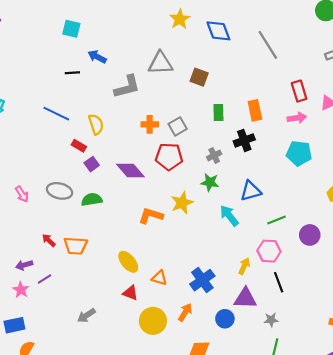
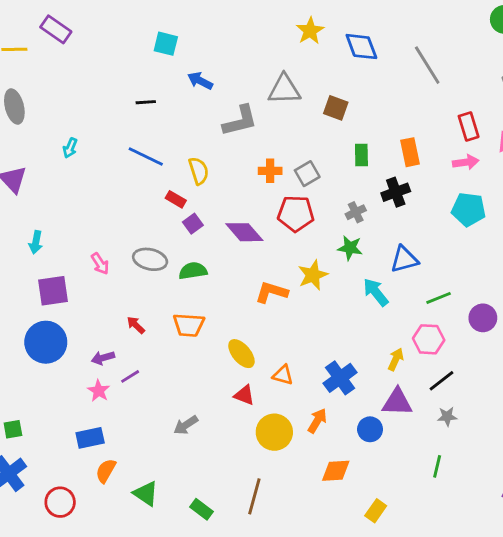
black line: (72, 73) -> (146, 102), moved
orange trapezoid: (76, 246) -> (189, 325), moved
black line: (279, 282) -> (441, 381), turned 72
gray star: (271, 320) -> (447, 416), moved

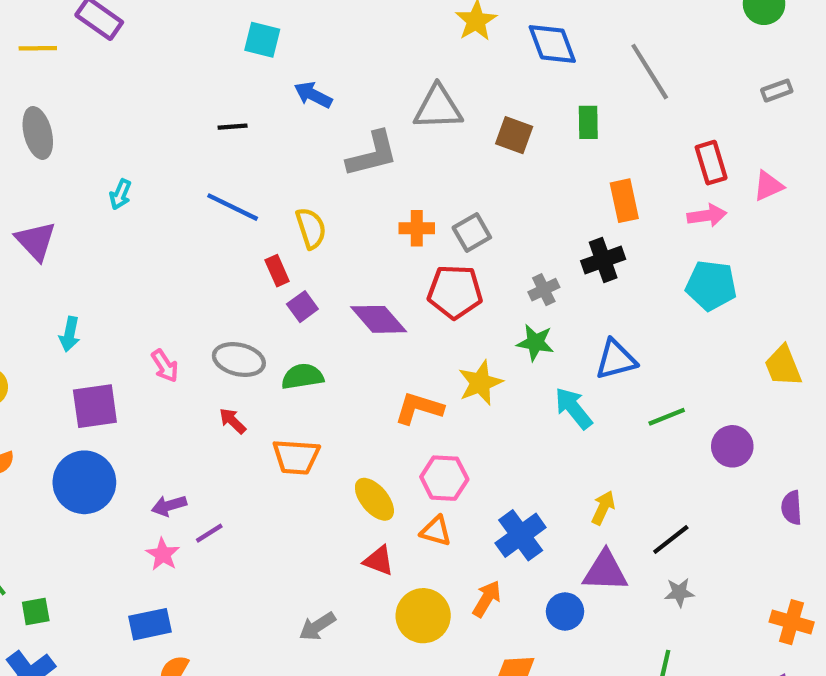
green rectangle: (361, 155) -> (588, 122), moved
red rectangle: (176, 199) -> (277, 271), turned 36
red arrow: (136, 325) -> (233, 421), moved
pink hexagon: (429, 339) -> (444, 478), moved
gray arrow: (186, 425) -> (317, 626), moved

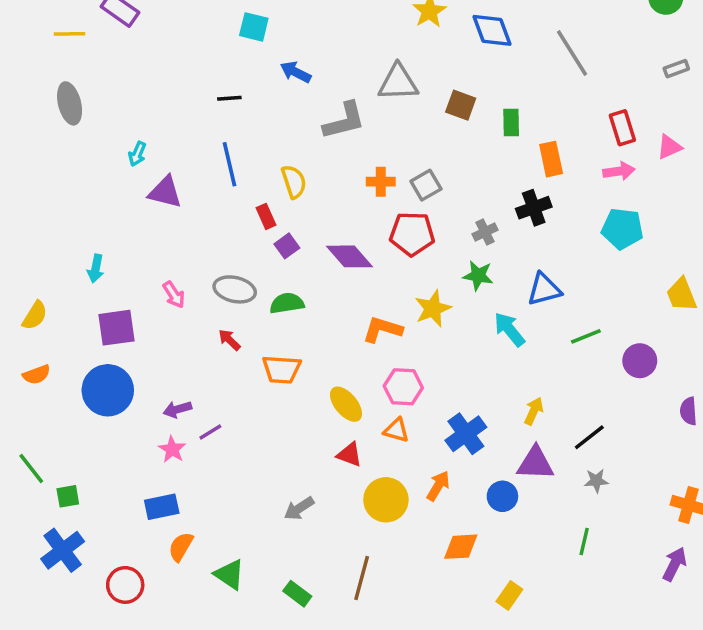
green rectangle: (588, 122) -> (511, 123), moved
blue line: (233, 207) -> (229, 164), turned 51
purple triangle: (36, 241) -> (165, 192), moved, turned -33

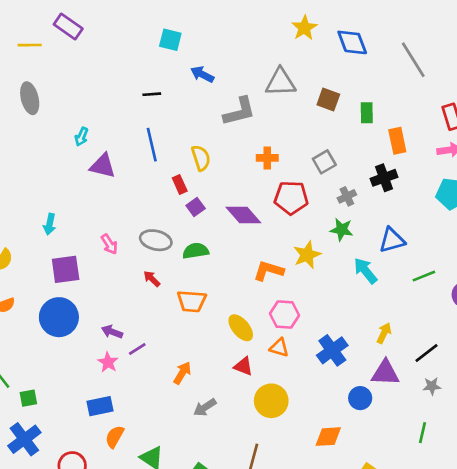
gray square: (426, 185) -> (324, 162), moved
purple arrow: (177, 409) -> (112, 332), turned 36
orange arrow: (438, 486) -> (182, 373), moved

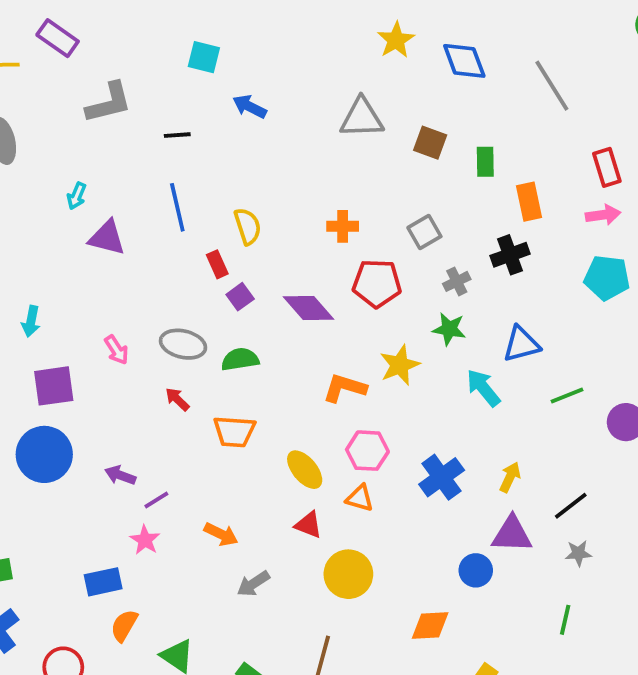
gray L-shape: (239, 111) -> (109, 103), moved
blue cross: (332, 350) -> (442, 477), moved
pink star: (108, 362) -> (145, 540), moved
orange arrow: (182, 373) -> (221, 534), turned 85

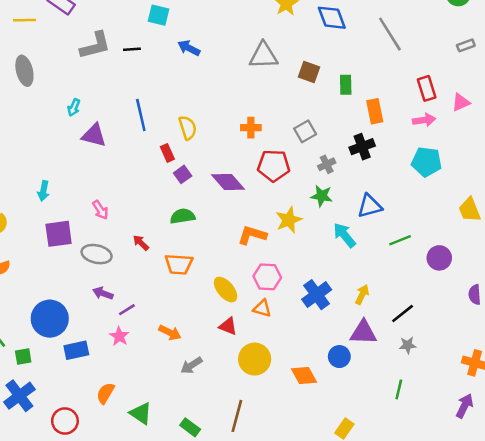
black line: (177, 135) -> (132, 49), moved
gray ellipse: (183, 344) -> (97, 254), moved
blue circle: (44, 454) -> (50, 319), moved
blue rectangle: (103, 582) -> (76, 350), moved
orange diamond: (430, 625) -> (304, 375), moved, turned 64

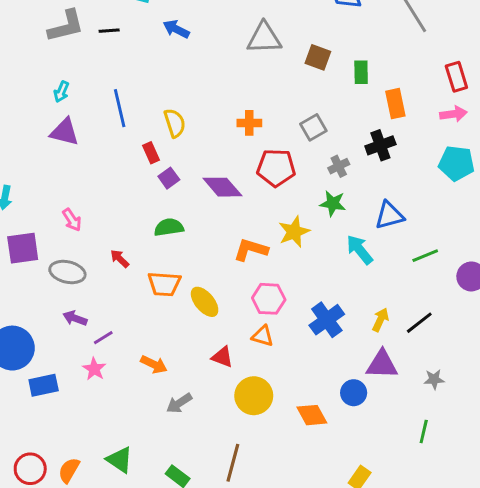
cyan arrow: (74, 107) -> (61, 92), moved
yellow ellipse: (226, 290) -> (205, 302), moved
black line: (403, 314) -> (419, 323), moved
orange semicircle: (105, 393) -> (69, 470), moved

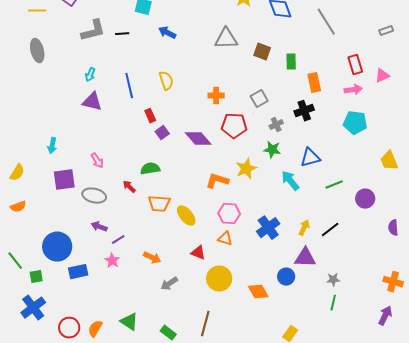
yellow semicircle: (175, 123) -> (166, 81), moved
green semicircle: (169, 227) -> (150, 169), moved
gray star: (434, 379) -> (333, 280), moved

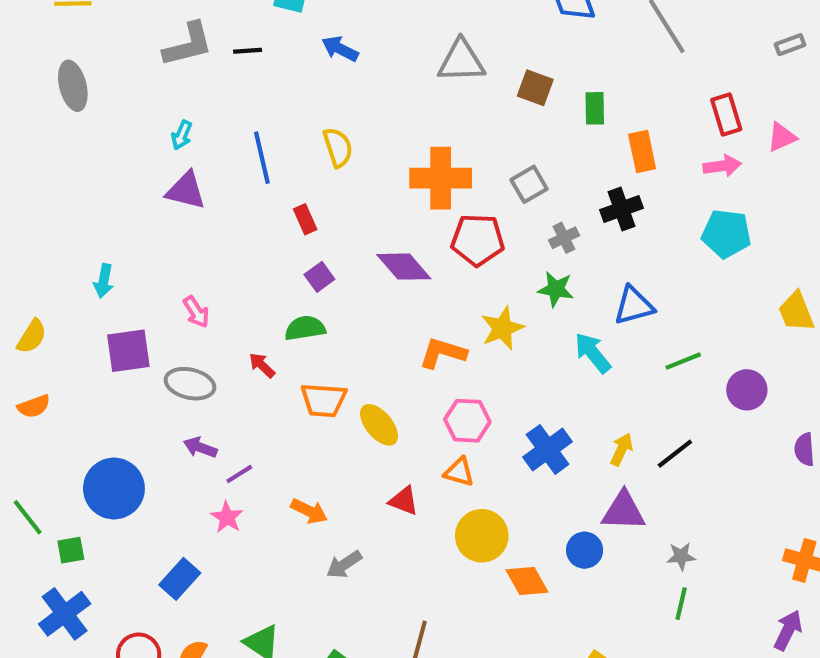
orange cross: (216, 96) -> (441, 178), size x1.8
purple square: (162, 133) -> (319, 277), moved
blue rectangle: (78, 272) -> (180, 579), moved, turned -36
yellow circle: (219, 279) -> (482, 536), moved

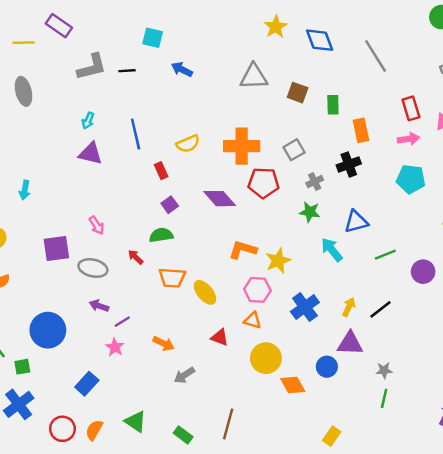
yellow semicircle: (338, 147) -> (188, 144), moved, turned 85
cyan arrow: (104, 281) -> (25, 190), moved
yellow star: (502, 328) -> (278, 261), moved

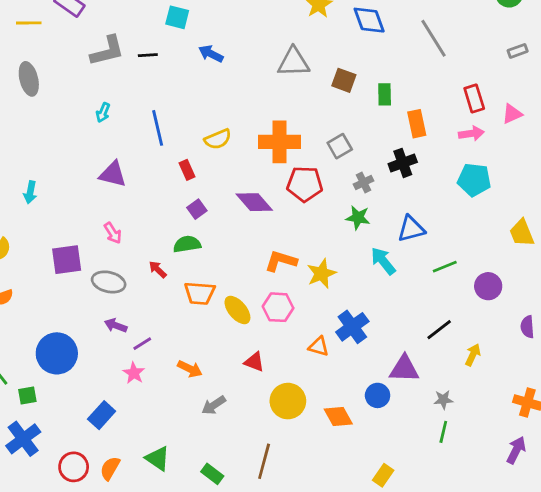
purple triangle: (91, 153) -> (113, 174), moved
pink hexagon: (257, 290) -> (278, 307), moved
yellow arrow: (349, 307) -> (473, 355), moved
orange triangle: (253, 320) -> (319, 346), moved
yellow circle: (266, 358) -> (288, 401), moved

